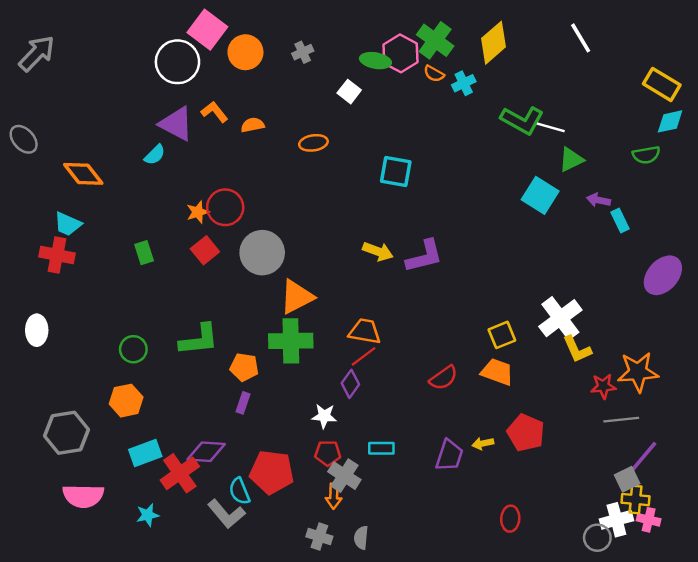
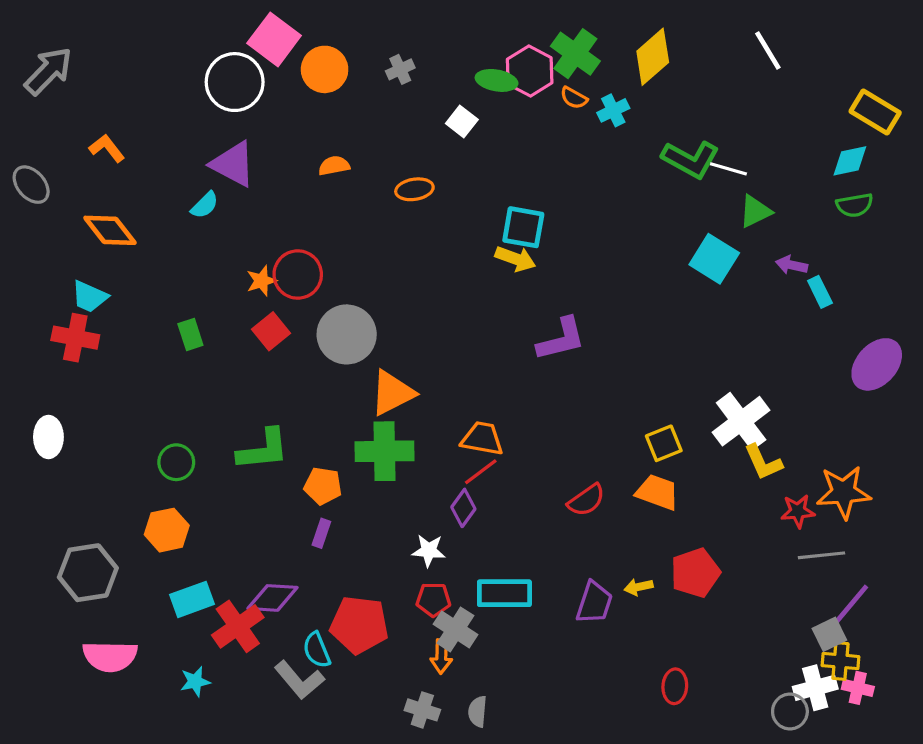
orange L-shape: (214, 112) -> (107, 148), moved
cyan diamond: (670, 121) -> (850, 161), moved
yellow arrow: (378, 251) -> (515, 259), moved
red pentagon: (526, 433) -> (695, 573), turned 30
cyan rectangle: (381, 448) -> (504, 593), size x1.6

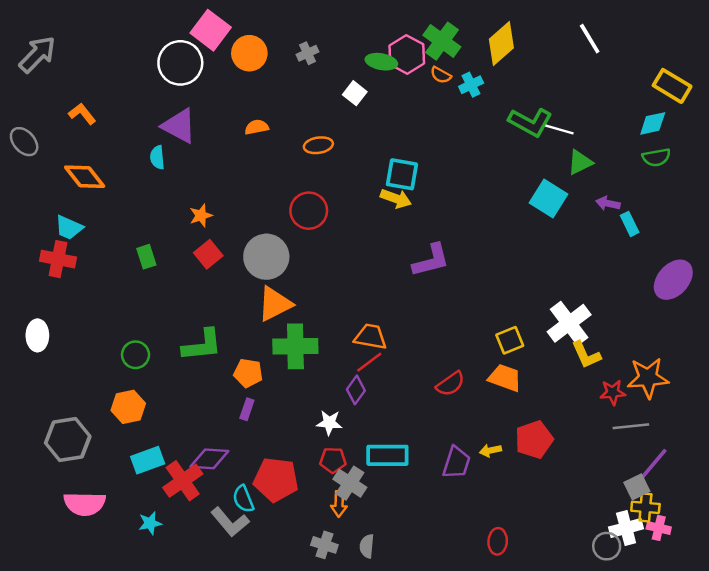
cyan semicircle: (205, 205) -> (157, 157), turned 130
red circle: (298, 275) -> (309, 211), moved
orange triangle: (392, 393) -> (275, 304), moved
red ellipse: (675, 686) -> (498, 541), moved

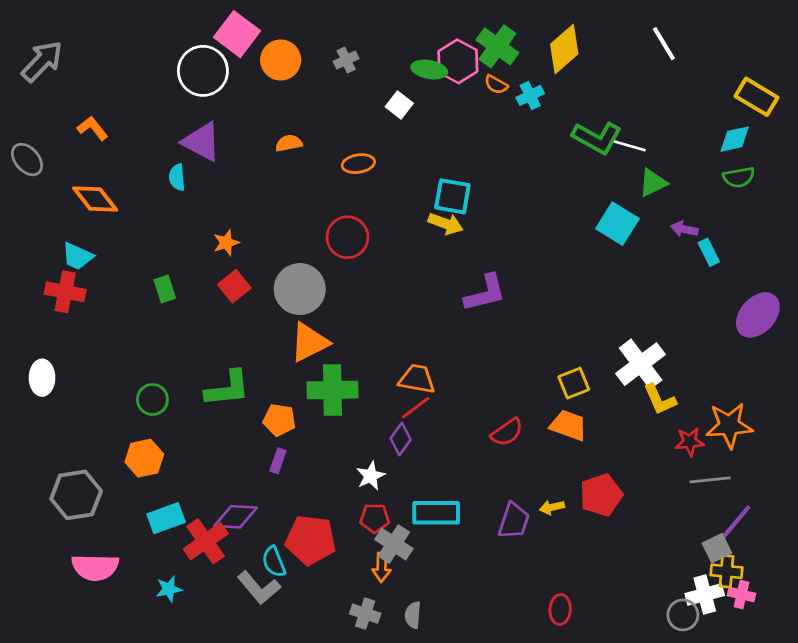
white star: (329, 423) -> (371, 476), turned -30

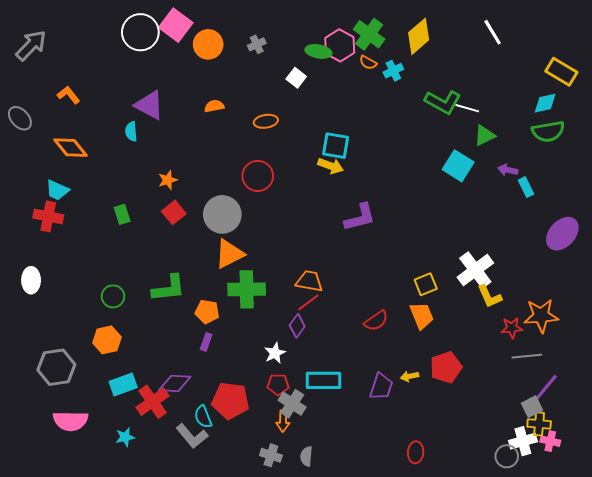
white circle: (203, 71) -> (140, 32), moved
green semicircle: (739, 177) -> (548, 131), size x1.4
orange trapezoid: (568, 425) -> (422, 316), turned 48

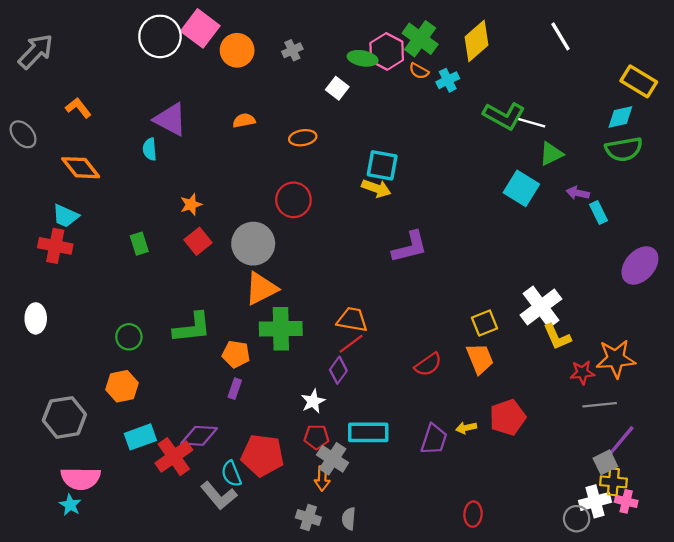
cyan star: (125, 437) -> (70, 505), moved, turned -30

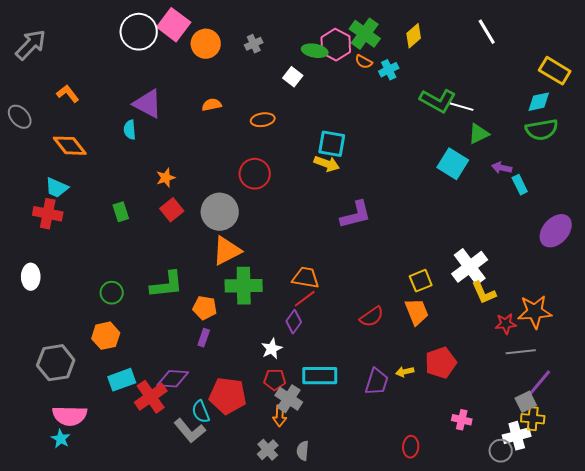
yellow diamond: (476, 41) -> (414, 36), size x0.7
pink cross: (626, 501) -> (462, 420), moved
gray cross: (308, 518) -> (268, 450), turned 30

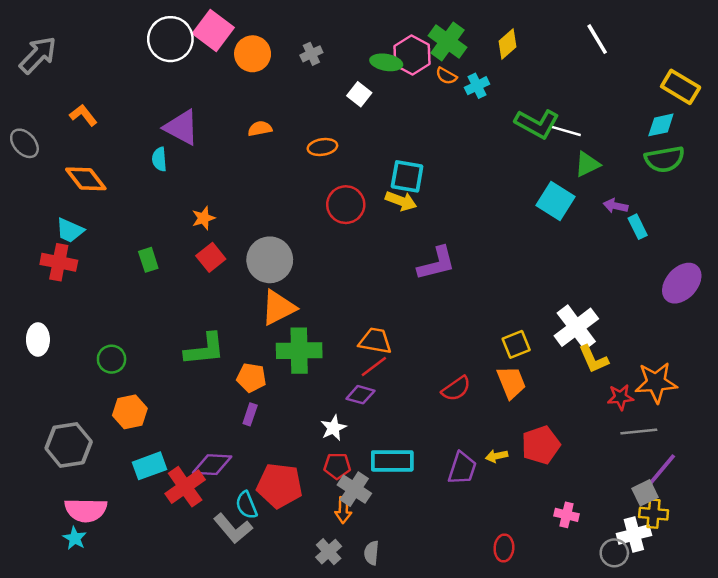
red circle: (255, 174) -> (346, 205), moved
green circle: (112, 293) -> (112, 359), moved
purple diamond: (294, 322) -> (360, 395), turned 70

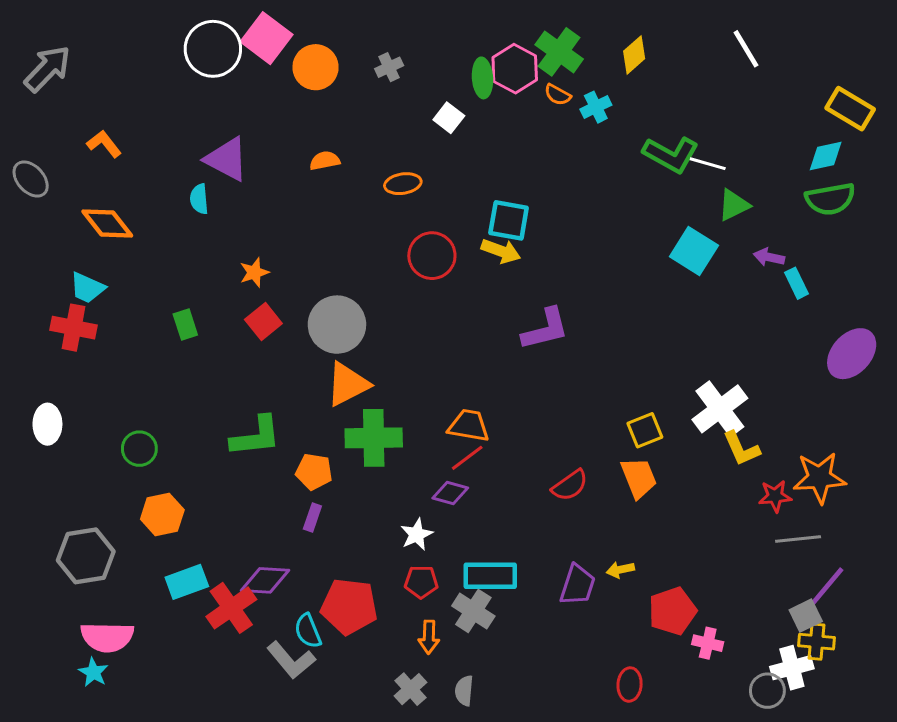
green ellipse: (386, 62) -> (482, 78), turned 76
red pentagon: (541, 445) -> (672, 611), moved
gray cross: (354, 489) -> (473, 611), moved

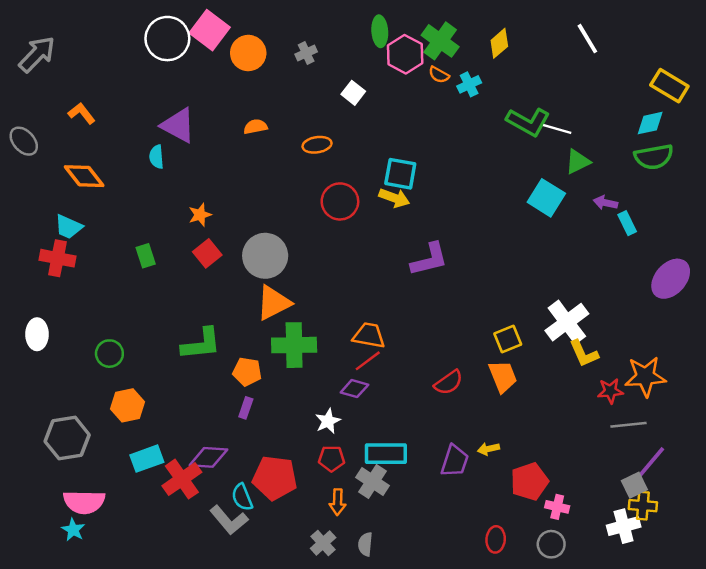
green ellipse: (482, 78) -> (380, 31), moved
gray circle: (767, 691) -> (551, 544), moved

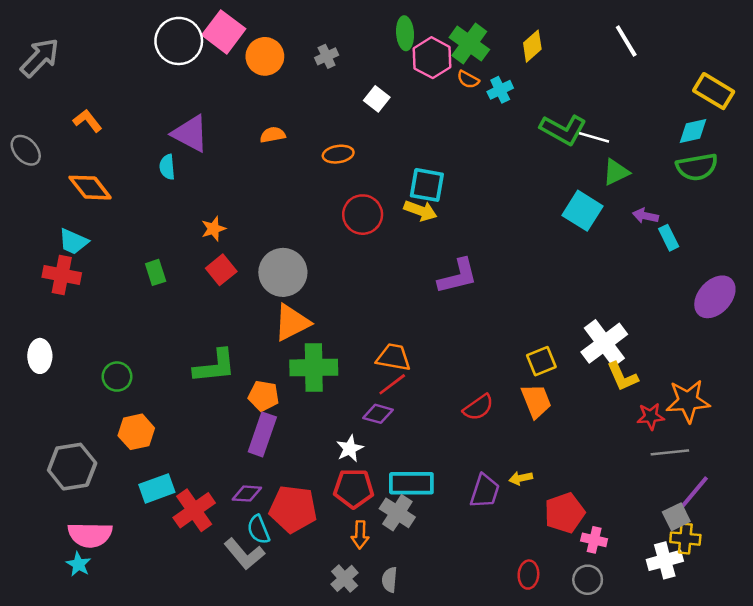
purple rectangle: (246, 408) -> (262, 434), size x1.8
purple diamond: (208, 457) -> (247, 494), moved, size x0.7
red pentagon: (332, 459) -> (354, 488), size x1.4

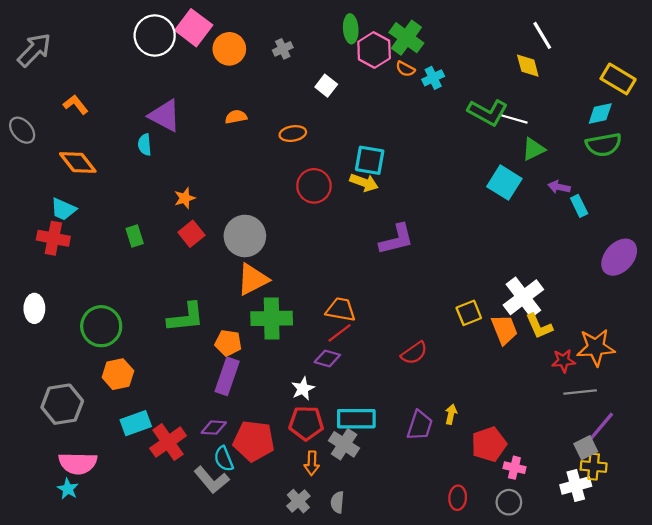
yellow diamond: (532, 46) -> (528, 66), moved, turned -64
green circle: (117, 377) -> (101, 326), size x1.6
orange trapezoid: (536, 401) -> (504, 330), moved
yellow arrow: (521, 478) -> (451, 414), turned 114

